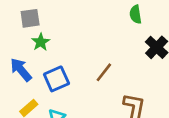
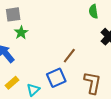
blue square: (56, 79) -> (56, 78), moved

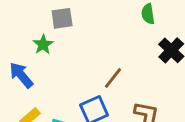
gray square: (13, 14) -> (62, 18), moved

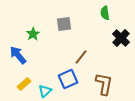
gray square: (62, 18) -> (64, 24), moved

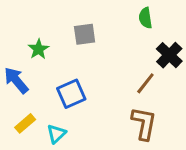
brown line: (81, 57) -> (145, 83), moved
blue square: (68, 79) -> (71, 94), moved

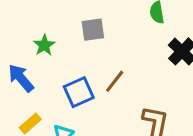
brown line: (145, 83) -> (115, 81), moved

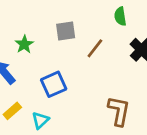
brown line: (115, 81) -> (95, 48), moved

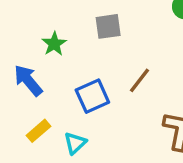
brown line: (95, 48) -> (139, 80), moved

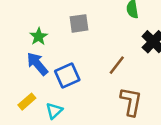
blue arrow: (28, 80) -> (37, 64), moved
brown line: (139, 80) -> (117, 65), moved

